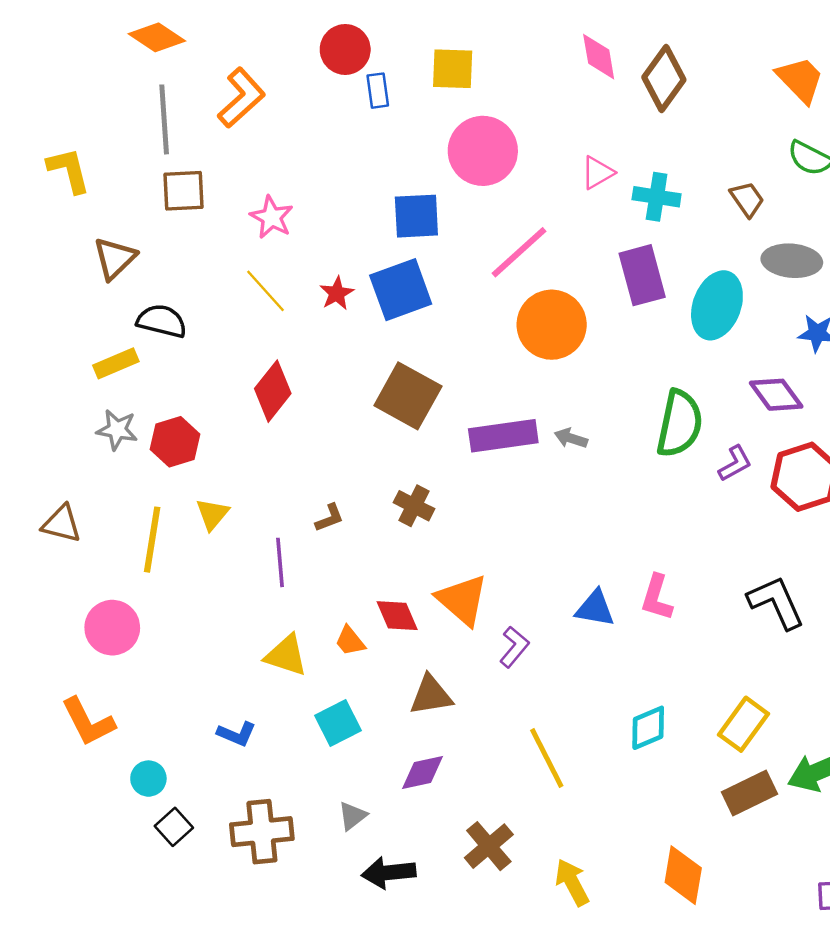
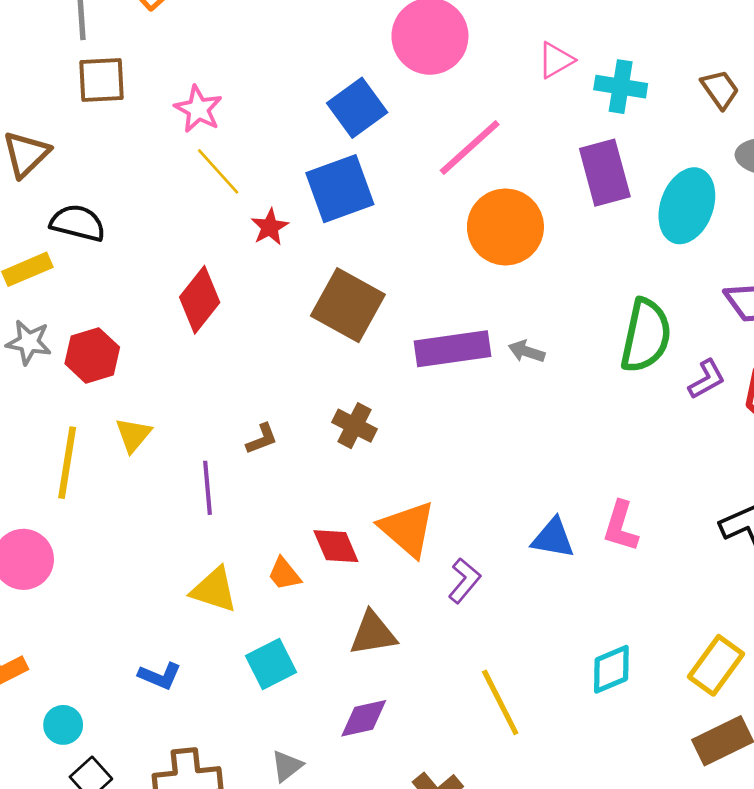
blue square: (416, 216) -> (357, 108), turned -33
yellow line: (266, 291) -> (218, 171), moved
red star: (337, 293) -> (270, 227), moved

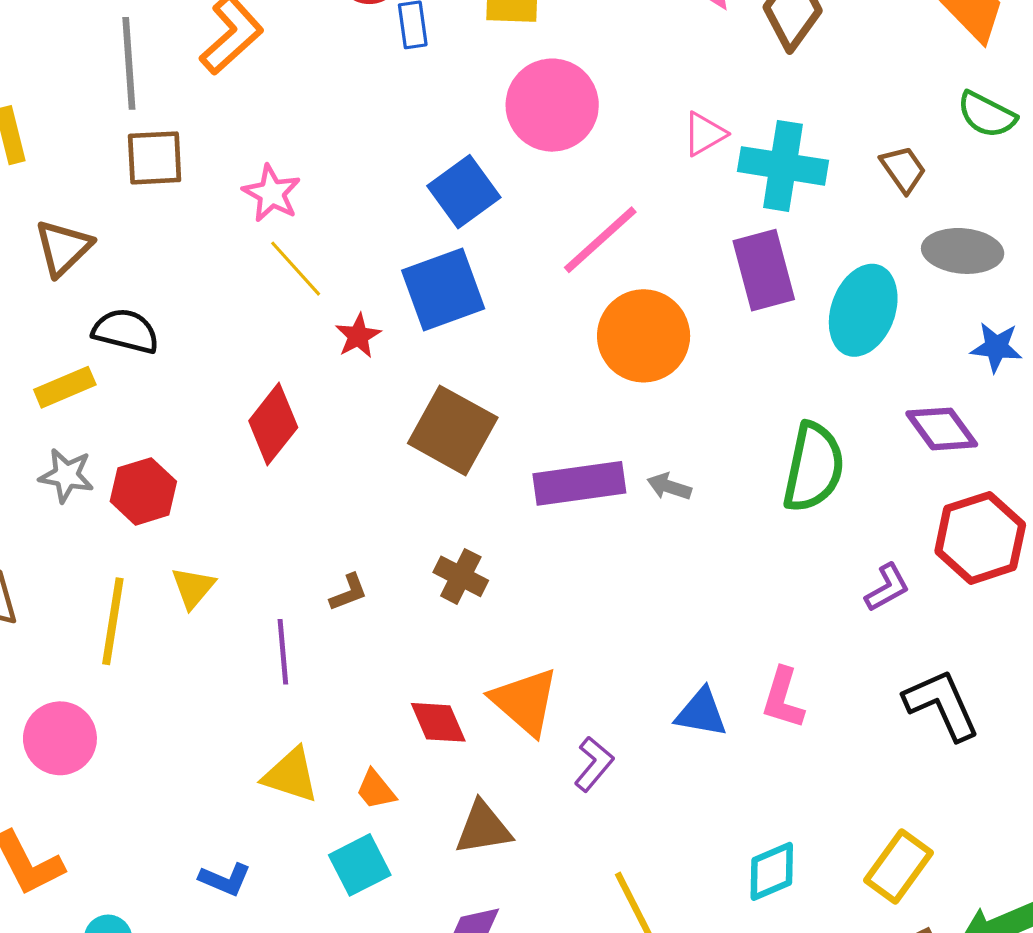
cyan cross: (621, 87) -> (783, 166), size x1.4
purple L-shape: (707, 379) -> (887, 588), moved
orange trapezoid: (284, 574) -> (376, 790), moved

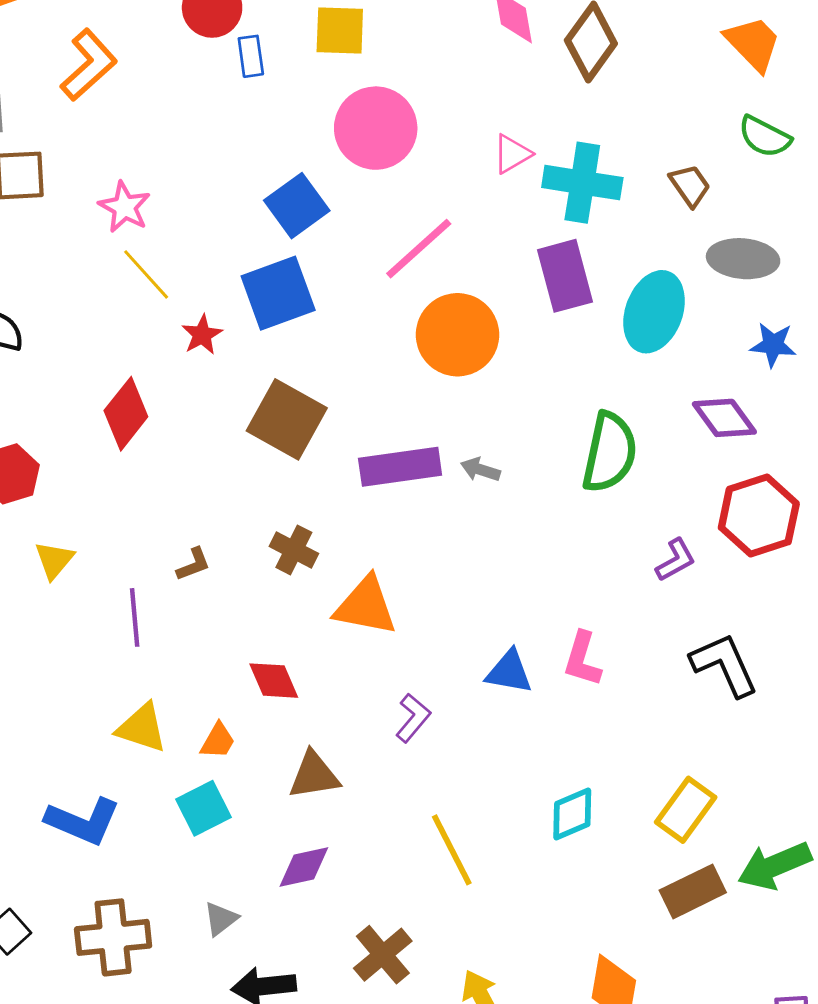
orange triangle: (525, 701) -> (366, 606), moved, turned -30
orange trapezoid: (376, 790) -> (218, 741), turned -111
blue L-shape: (225, 879) -> (83, 821), size x1.6

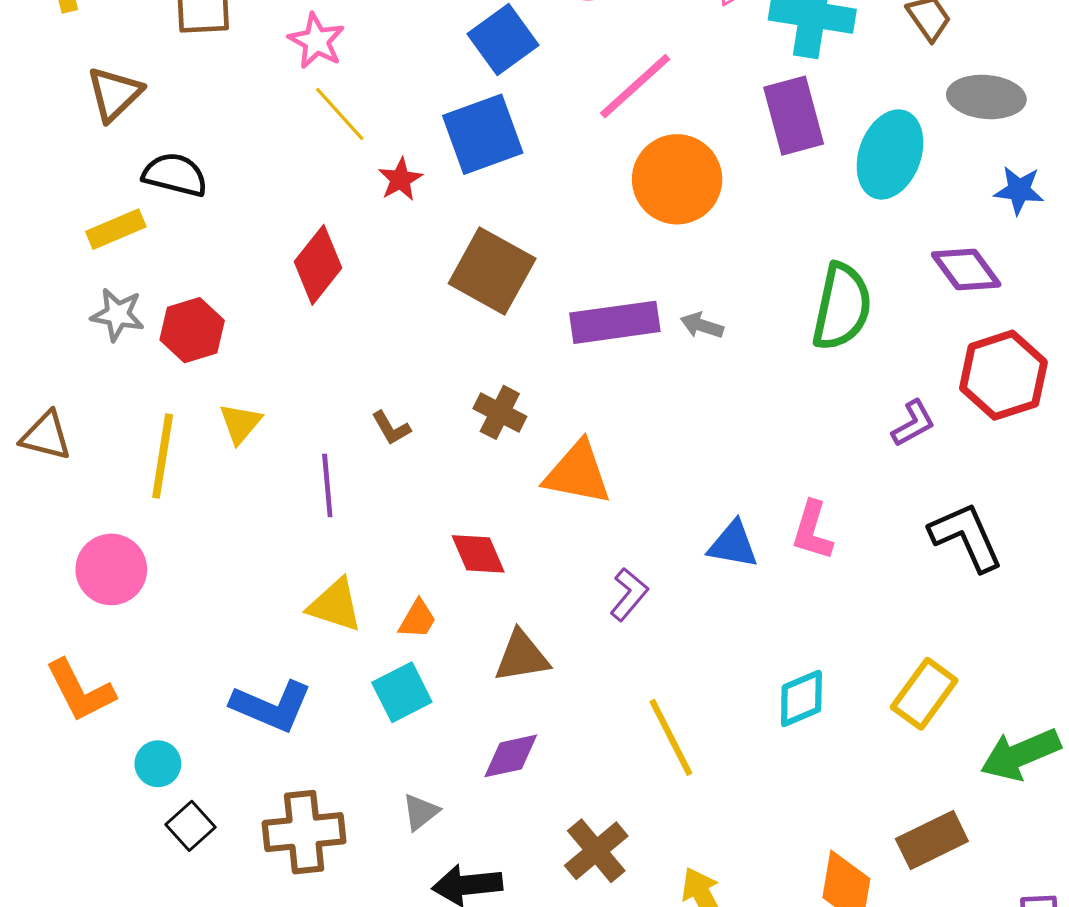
brown L-shape: (193, 564) -> (391, 428), turned 81
brown rectangle: (693, 891) -> (932, 840), moved

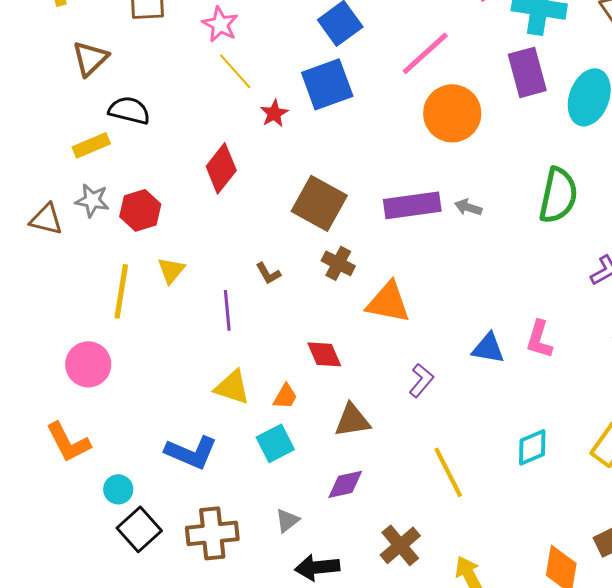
brown square: (492, 271) -> (319, 203), moved
brown triangle: (46, 436) -> (46, 219), moved
black square: (191, 826) -> (139, 529), size x1.4

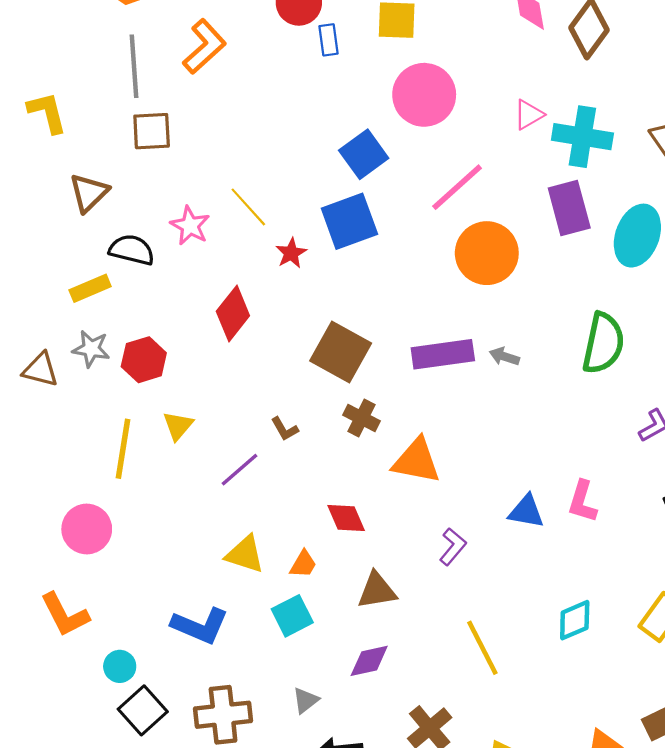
pink star: (220, 24) -> (190, 226), moved
purple line: (227, 310) -> (239, 470), turned 54

